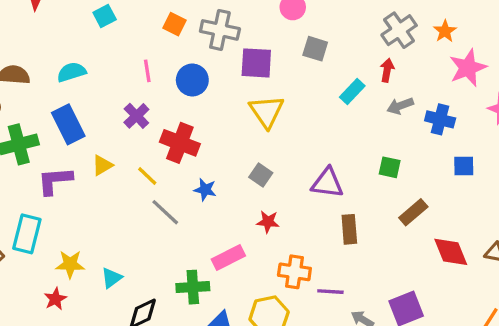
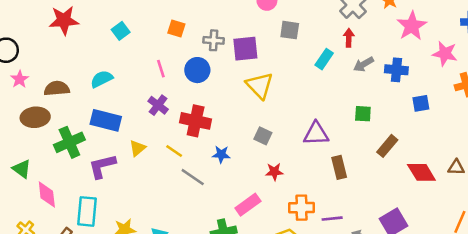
gray cross: (220, 30) -> (214, 40), moved, size x0.7
blue rectangle: (68, 124) -> (106, 120), turned -40

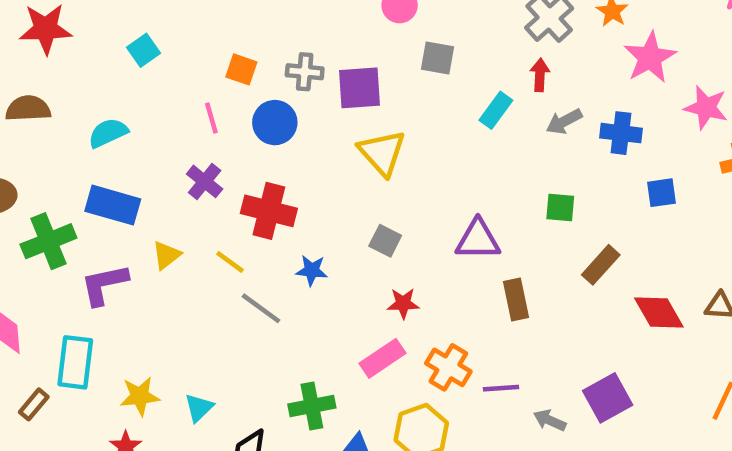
orange square: (176, 28) -> (241, 69), moved
brown semicircle: (57, 88) -> (28, 109), moved
pink rectangle: (248, 205) -> (383, 358), moved
orange cross: (301, 208) -> (448, 367), turned 30

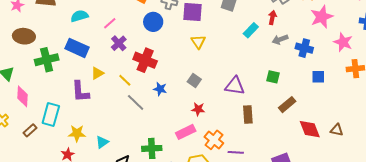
pink line: (211, 118) -> (110, 23), moved, turned 56
yellow triangle: (382, 153) -> (198, 42), size x0.7
purple L-shape: (104, 284) -> (80, 92), moved, turned -90

